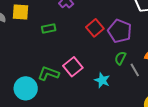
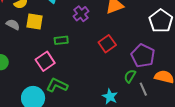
purple pentagon: (120, 31) -> (143, 56), moved
pink square: (73, 67) -> (45, 61), moved

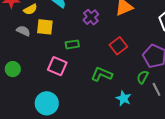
pink square: (45, 61) -> (57, 66), turned -30
green L-shape: (57, 85) -> (102, 74), moved

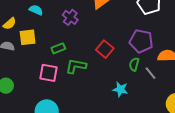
red square: (118, 46) -> (105, 49), moved
green L-shape: (102, 74) -> (76, 66), moved

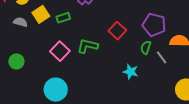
yellow square: (28, 37) -> (41, 14), turned -30
green rectangle: (58, 48) -> (63, 18), moved
pink square: (49, 73) -> (60, 51), turned 30

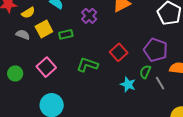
pink square: (60, 51) -> (46, 67), moved
cyan star: (131, 72) -> (128, 84), moved

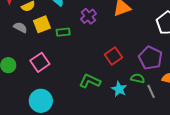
green L-shape: (87, 65) -> (90, 81), moved
green semicircle: (145, 72) -> (138, 78), turned 72

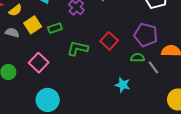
green L-shape: (90, 81) -> (78, 48), moved
cyan star: (119, 89) -> (123, 85), moved

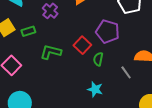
purple pentagon: (146, 35) -> (108, 31), moved
green semicircle: (138, 58) -> (98, 59), moved, turned -80

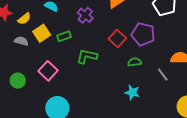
red square: (82, 45) -> (117, 39), moved
green semicircle: (98, 59) -> (135, 62), turned 72

